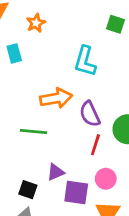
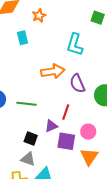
green line: (33, 131) -> (26, 104), moved
red line: (95, 145) -> (66, 112), moved

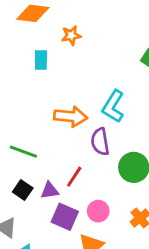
cyan L-shape: (75, 45) -> (113, 106), moved
black square: (31, 138) -> (23, 190), moved

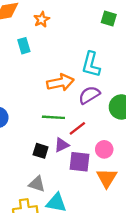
purple semicircle: (100, 142) -> (89, 95), turned 85
green line: (23, 152) -> (53, 117), moved
red line: (74, 177) -> (77, 128), turned 36

